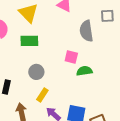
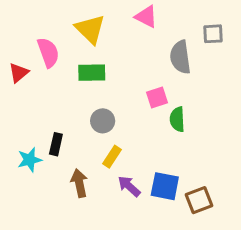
pink square: (71, 57) -> (157, 98), turned -32
green semicircle: (84, 71) -> (177, 119), turned -84

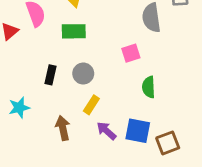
green semicircle: (177, 119) -> (149, 87), moved
black rectangle: (56, 144) -> (51, 75), moved

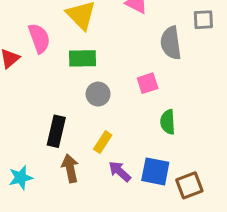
gray circle: (83, 74) -> (98, 94), moved
black rectangle: (51, 75) -> (56, 131), moved, size x1.4
cyan star: (19, 108) -> (21, 178), moved

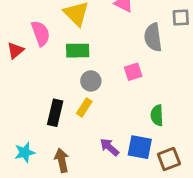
green semicircle: (168, 122) -> (157, 115), moved
yellow rectangle: (103, 142) -> (84, 107), moved
brown arrow: (70, 168) -> (62, 160), moved

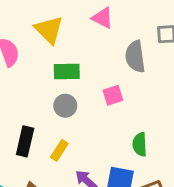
green rectangle: (78, 51) -> (67, 71), moved
yellow rectangle: (84, 107) -> (59, 150), moved

